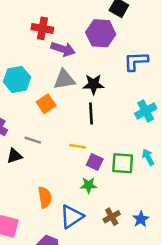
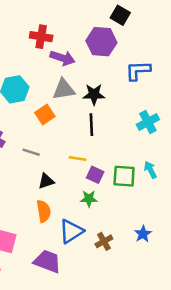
black triangle: (14, 156) -> (46, 181), moved
brown cross: (112, 217) -> (104, 241), moved

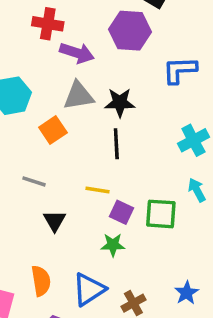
cyan arrow: (150, 170) -> (197, 190), moved
black triangle: (46, 181) -> (55, 221), turned -42
orange semicircle: (44, 211) -> (41, 281), moved

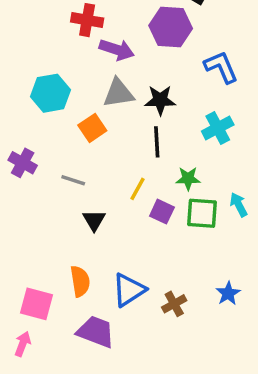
blue L-shape: (180, 70) -> (221, 67), turned 69
cyan cross: (193, 140) -> (218, 128), moved
yellow line: (97, 190) -> (138, 189), turned -70
cyan arrow: (197, 190) -> (239, 205), moved
green star: (113, 245) -> (188, 178), moved

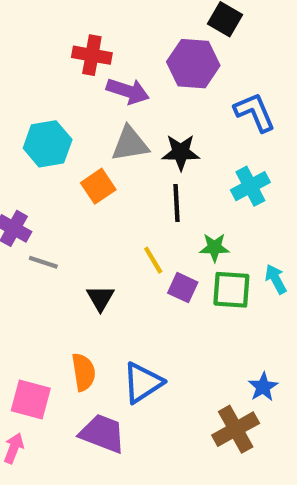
gray line: (73, 180) -> (43, 262), moved
yellow line: (138, 189) -> (153, 260), turned -60
brown cross: (174, 304) -> (236, 429), moved, size x1.5

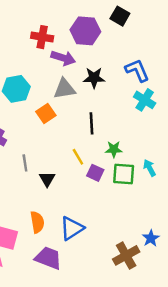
purple hexagon: (193, 64) -> (85, 31), moved
black star: (181, 152) -> (94, 78), moved
cyan cross: (250, 186) -> (145, 100), moved, turned -30
gray line: (43, 262) -> (25, 163), moved, turned 63
blue star: (263, 387) -> (151, 238), moved

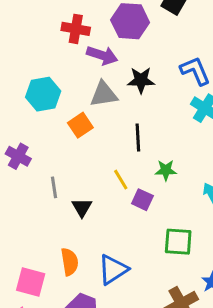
green square: (124, 174) -> (178, 242), moved

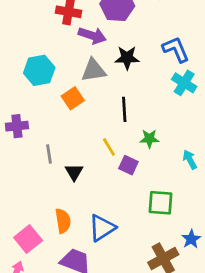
purple cross: (18, 156) -> (17, 126), turned -35
pink square: (31, 282) -> (28, 239), turned 36

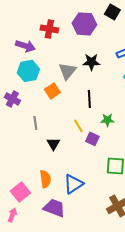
purple arrow: (92, 36) -> (25, 46), moved
gray triangle: (94, 70) -> (67, 71), turned -42
purple cross: (17, 126) -> (12, 99), moved, turned 35
gray line: (49, 154) -> (35, 123), moved

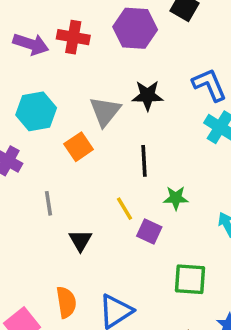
purple arrow: (25, 46) -> (31, 44), moved

